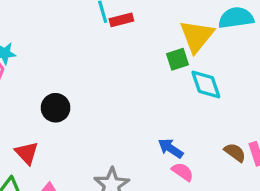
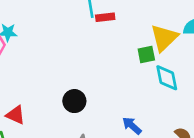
black circle: (56, 108) -> (74, 101), moved
red triangle: (27, 153) -> (16, 115), turned -30

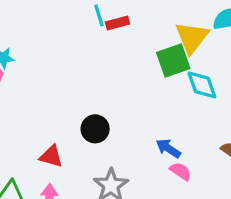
green square: (146, 54) -> (173, 61), size x1.5
red triangle: (16, 115) -> (51, 156), moved

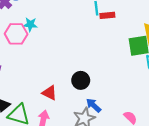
blue arrow: (168, 148) -> (94, 105), moved

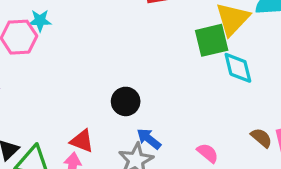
red triangle: (50, 93) -> (82, 141), moved

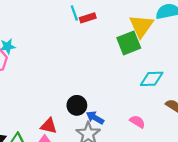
cyan diamond: (238, 68) -> (152, 79), moved, turned -70
black circle: (126, 101) -> (77, 105), moved

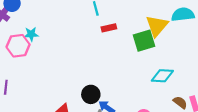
red rectangle: (88, 18) -> (109, 28), moved

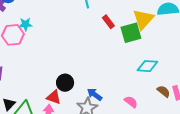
red rectangle: (109, 28) -> (108, 22), moved, turned 64
black circle: (91, 94) -> (65, 83), moved

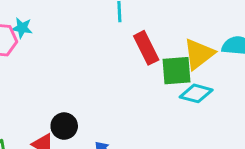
red rectangle: (108, 22) -> (146, 48), size x1.5
cyan diamond: (147, 66) -> (196, 93), moved

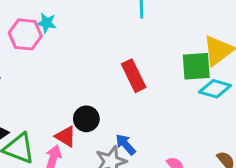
red rectangle: (146, 48) -> (134, 76), moved

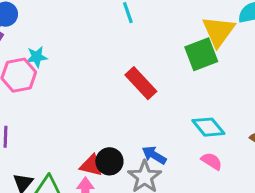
cyan diamond: (215, 89) -> (208, 127), moved, turned 52
black circle: (86, 119) -> (109, 161), moved

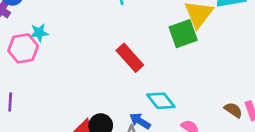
cyan diamond: (208, 127) -> (161, 101), moved

